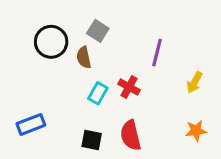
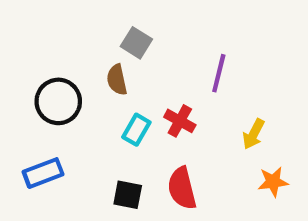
black circle: (51, 42) -> (58, 101), moved
yellow arrow: (194, 82) -> (254, 134), moved

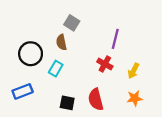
red cross: (180, 121) -> (105, 64), moved
cyan rectangle: (136, 130) -> (56, 69), moved
orange star: (273, 182) -> (135, 98), moved

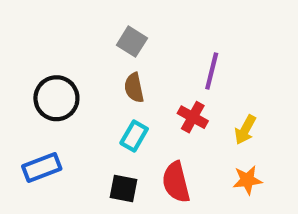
brown semicircle: (61, 42) -> (134, 88), moved
cyan rectangle: (56, 69) -> (134, 136), moved

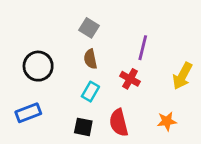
yellow arrow: (245, 130) -> (182, 76), moved, size x1.4

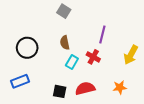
gray square: (89, 28) -> (64, 11), moved
cyan rectangle: (90, 92) -> (72, 62), moved
red semicircle: (119, 123) -> (85, 88), turned 90

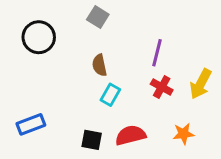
black circle: (27, 48) -> (39, 37), moved
red cross: (93, 57) -> (162, 87), moved

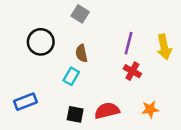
black circle: (39, 37) -> (41, 42), moved
yellow arrow: (201, 84) -> (164, 47), moved, turned -40
cyan rectangle: (110, 95) -> (71, 76), moved

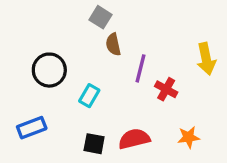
black circle: (41, 42) -> (49, 70), moved
purple line: (129, 43) -> (141, 68), moved
brown semicircle: (81, 53) -> (113, 44), moved

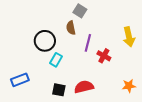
gray square: (101, 17) -> (80, 11), moved
black circle: (49, 70) -> (45, 41), moved
orange star: (189, 137) -> (129, 86), moved

